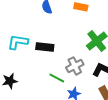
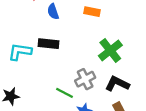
black rectangle: (45, 47) -> (48, 44), moved

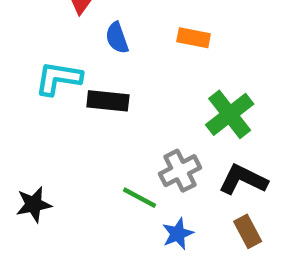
cyan L-shape: (20, 52) -> (58, 78), moved

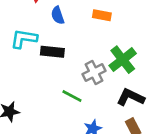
gray cross: (180, 171) -> (94, 73), moved
green line: (139, 198) -> (72, 96), moved

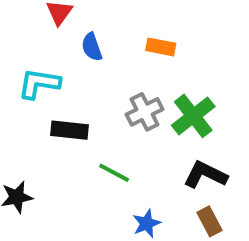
black rectangle: (52, 52) -> (69, 130), moved
gray cross: (94, 73) -> (145, 112), moved

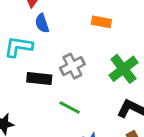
blue semicircle: (92, 47) -> (42, 23), moved
gray cross: (145, 112) -> (72, 66), moved

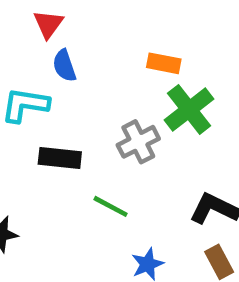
gray cross: (72, 66) -> (138, 142), moved
green cross: (123, 69) -> (189, 109), moved

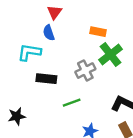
red triangle: (48, 24) -> (54, 12), moved
green line: (111, 206) -> (72, 103), turned -48

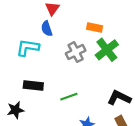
gray cross: (85, 71) -> (76, 52), moved
black rectangle: (46, 79) -> (33, 85), moved

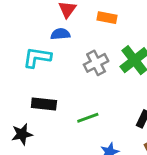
orange rectangle: (95, 28) -> (107, 18), moved
blue semicircle: (47, 29) -> (60, 34), turned 104

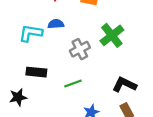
blue semicircle: (60, 34) -> (56, 24), moved
gray cross: (96, 63) -> (80, 49), moved

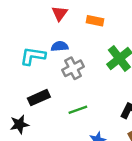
gray cross: (80, 49) -> (73, 68), moved
black rectangle: (36, 72) -> (39, 98), turned -30

